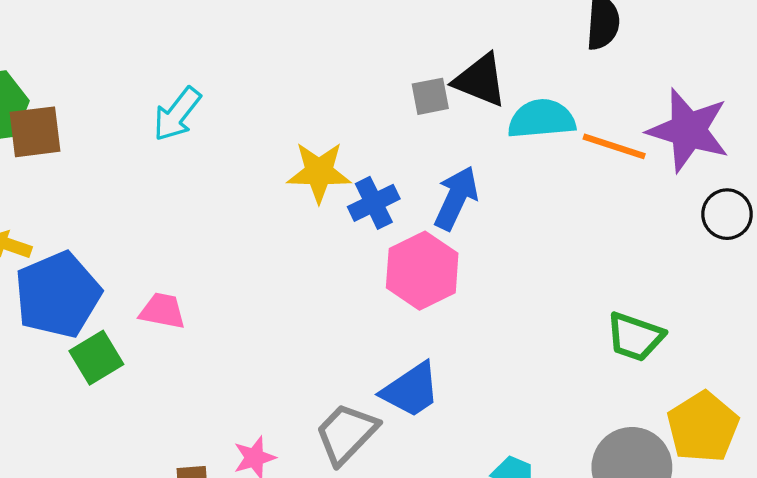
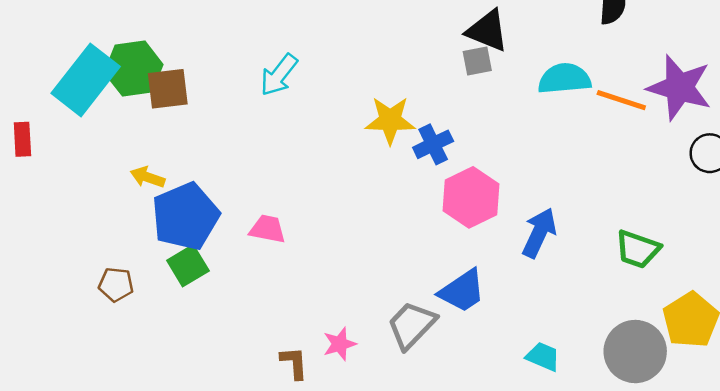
black triangle: (480, 80) -> (487, 31), moved
blue arrow: (456, 198) -> (539, 233), moved
green square: (96, 358) -> (188, 266), moved

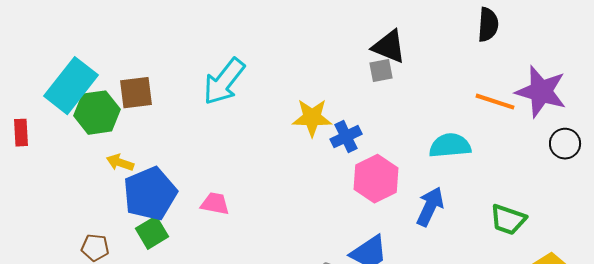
green hexagon: (134, 69) -> (97, 113), moved
cyan arrow: (279, 75) -> (224, 82), size x1.4
cyan semicircle: (564, 79) -> (450, 146), moved

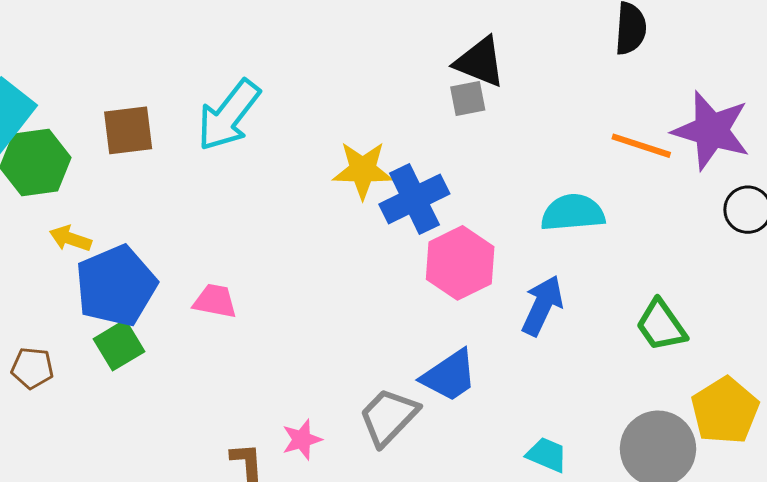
brown square: (136, 93) -> (128, 130), moved
blue cross: (346, 137) -> (414, 199), size x1.4
green trapezoid: (508, 220) -> (661, 325), turned 36

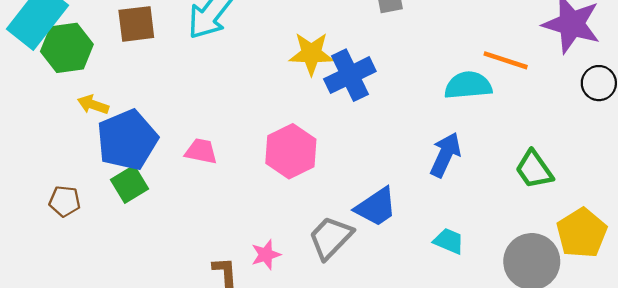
orange line: (641, 146) -> (506, 60), moved
pink hexagon: (460, 263) -> (291, 151), moved
cyan trapezoid: (547, 455) -> (449, 241), moved

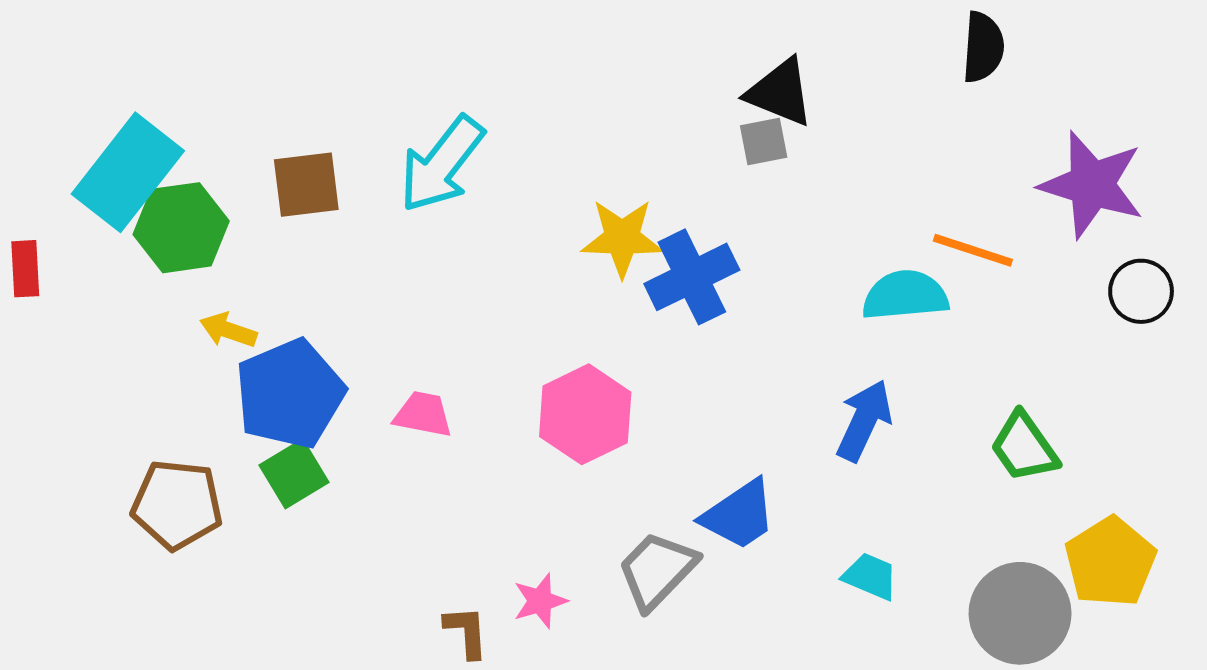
brown pentagon: (65, 201) -> (177, 505), size x1.6

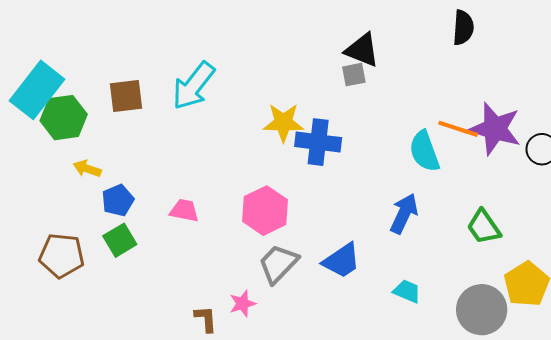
purple star: (1092, 185) -> (495, 129), moved
blue cross: (692, 277) -> (318, 142), turned 33
cyan semicircle: (905, 295) -> (424, 151), turned -105
blue pentagon: (290, 394) -> (118, 200), size x0.6
gray trapezoid: (657, 570) -> (278, 264), moved

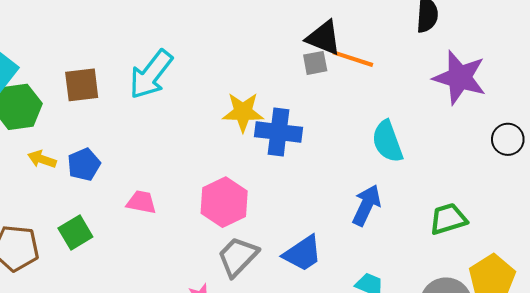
orange line: (458, 129) -> (353, 59), moved
purple star: (495, 129) -> (460, 78), moved
blue pentagon: (118, 200) -> (84, 164), moved
green trapezoid: (484, 227) -> (448, 219), turned 108

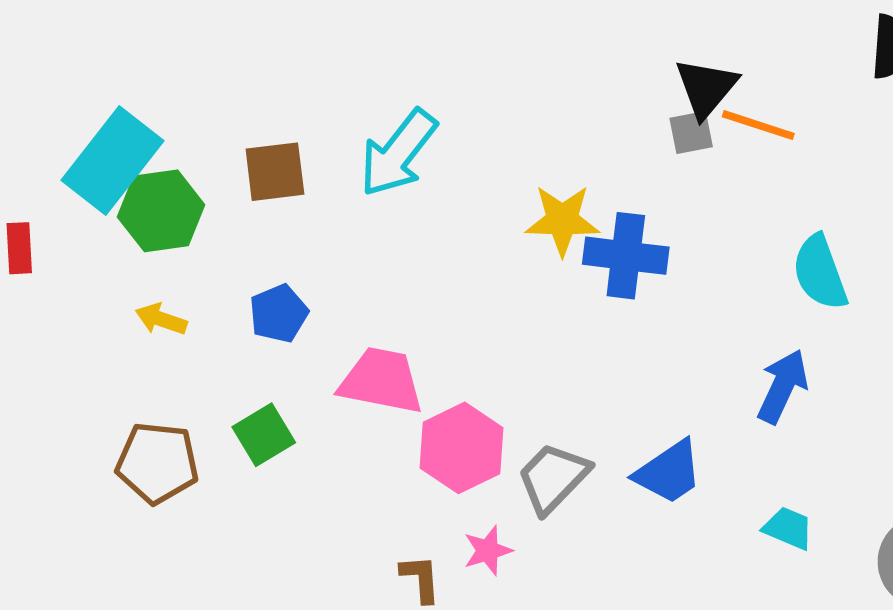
black triangle: (324, 38) -> (706, 88), turned 48
yellow arrow: (42, 159) -> (161, 319), moved
pink trapezoid: (141, 202) -> (381, 381), size x1.6
pink hexagon: (224, 202) -> (462, 448), moved

